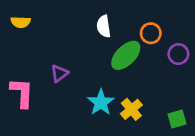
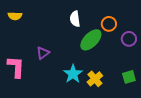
green square: (177, 119) -> (129, 77), moved

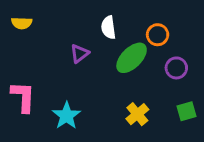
purple circle: (129, 39) -> (176, 68), moved
purple triangle: (43, 53) -> (79, 53), moved
cyan star: (73, 74) -> (66, 116), moved

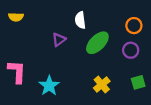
orange circle: (158, 35) -> (134, 26), moved

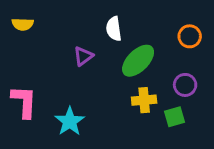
purple circle: (131, 50) -> (185, 85), moved
green square: (138, 82) -> (174, 117), moved
yellow cross: (102, 85) -> (144, 100), moved, turned 35

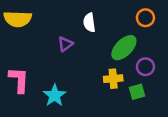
yellow semicircle: (23, 24) -> (18, 19), size x1.6
orange circle: (190, 36) -> (145, 18), moved
green ellipse: (138, 61) -> (124, 48), moved

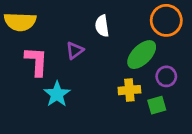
orange circle: (145, 18) -> (166, 20), size x1.5
pink L-shape: (19, 80) -> (36, 61), moved
cyan star: (55, 95) -> (57, 94), moved

